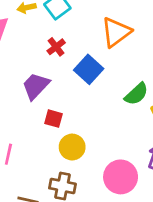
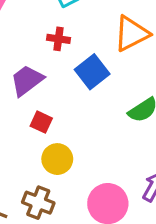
red cross: (56, 47) -> (59, 39), turned 36

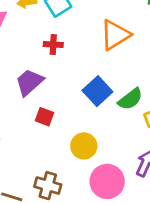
blue square: (92, 72) -> (97, 91), moved
yellow circle: (57, 159) -> (84, 146), moved

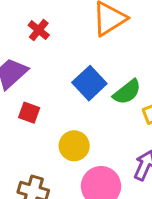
red cross: (53, 44) -> (39, 30), turned 36

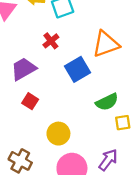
blue square: (89, 83) -> (77, 69), moved

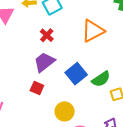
purple trapezoid: (23, 69) -> (44, 62), moved
blue square: (77, 69) -> (76, 74), moved

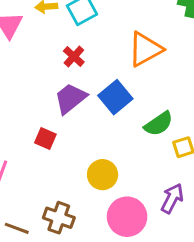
blue square: (76, 74) -> (115, 97), moved
red square: (37, 88) -> (45, 139), moved

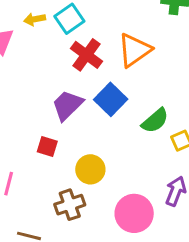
red cross: (74, 57) -> (87, 55), moved, size x1.5
yellow circle: (103, 175) -> (90, 169), moved
brown cross: (59, 218) -> (70, 205), moved, turned -32

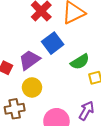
purple trapezoid: (67, 105) -> (29, 60), moved

